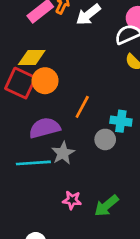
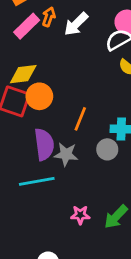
purple semicircle: (45, 128) -> (44, 144), turned 104
gray star: (63, 153) -> (66, 154), moved, turned -30

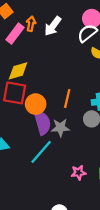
orange circle: (39, 96) -> (36, 104), moved
cyan line: (37, 181) -> (41, 152), turned -30

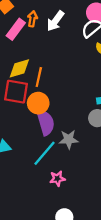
orange line: (67, 99) -> (39, 77), moved
gray star: (60, 128) -> (69, 139), moved
pink star: (79, 173) -> (57, 179), moved

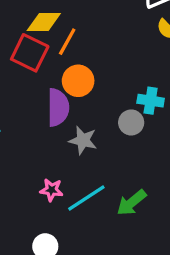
orange circle: (38, 103) -> (78, 81), moved
cyan line: (45, 153) -> (86, 198), moved

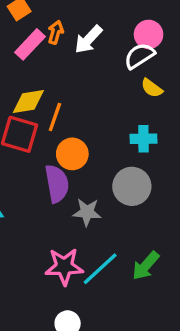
cyan cross: (151, 101) -> (143, 139), moved
gray circle: (131, 122) -> (132, 186), size x1.5
pink star: (51, 190) -> (64, 267), size x1.6

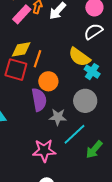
white semicircle: (139, 56) -> (93, 31), moved
yellow semicircle: (152, 88) -> (79, 57), moved, size x1.6
cyan cross: (143, 139) -> (92, 72), turned 35
cyan line: (100, 269) -> (75, 134), moved

